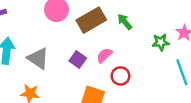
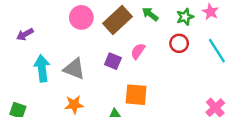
green star: (161, 42) -> (185, 17), moved
red circle: (121, 76) -> (179, 43), moved

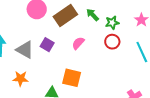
green star: (185, 17) -> (112, 23), moved
purple square: (113, 61) -> (47, 45), moved

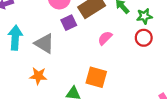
purple square: (47, 45) -> (69, 23), moved, turned 32

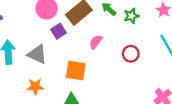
red circle: (144, 38) -> (131, 54), moved
orange square: (96, 77) -> (76, 71), moved

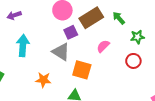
green star: (131, 16) -> (137, 37), moved
gray triangle: (37, 54) -> (61, 52), moved

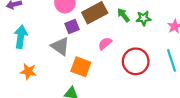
green star: (137, 37) -> (143, 18), moved
red circle: (133, 61) -> (136, 61), size x1.6
orange star: (43, 80) -> (28, 71), moved

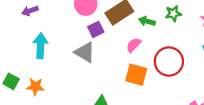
green arrow: (123, 15) -> (147, 21), moved, turned -32
orange square: (81, 67) -> (136, 75), moved
orange star: (28, 71) -> (35, 87), moved

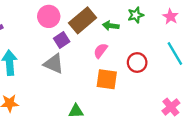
red circle: (169, 62) -> (137, 62), size x0.7

